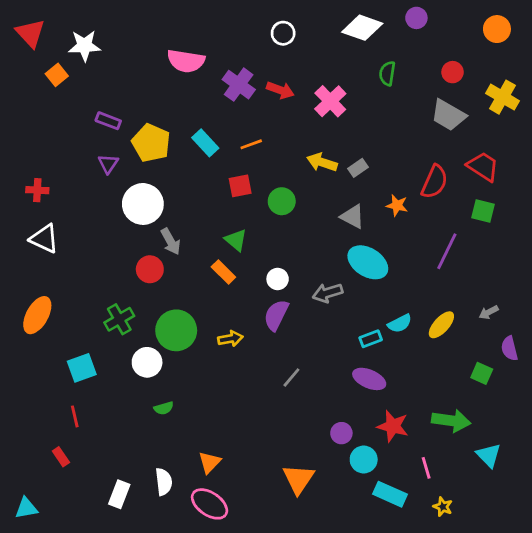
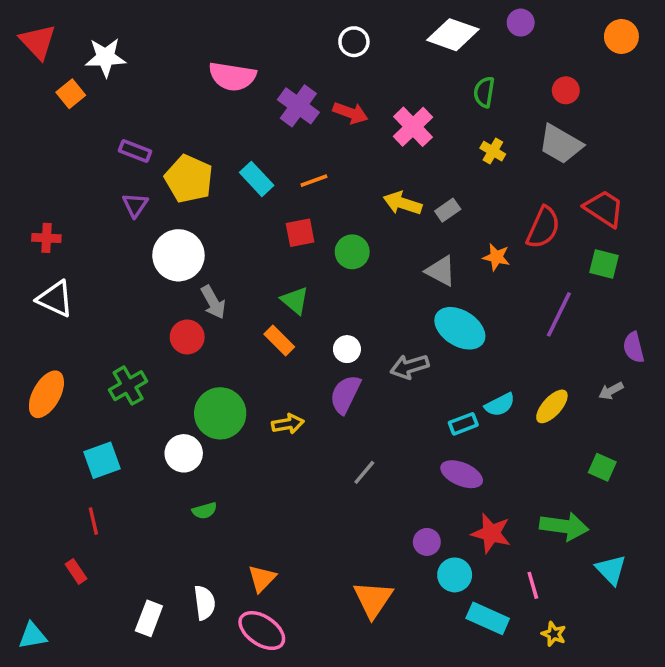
yellow cross: (503, 97) -> (493, 151), moved, size x0.6
green cross: (119, 319) -> (128, 386), moved
purple semicircle: (509, 348) -> (634, 347), moved

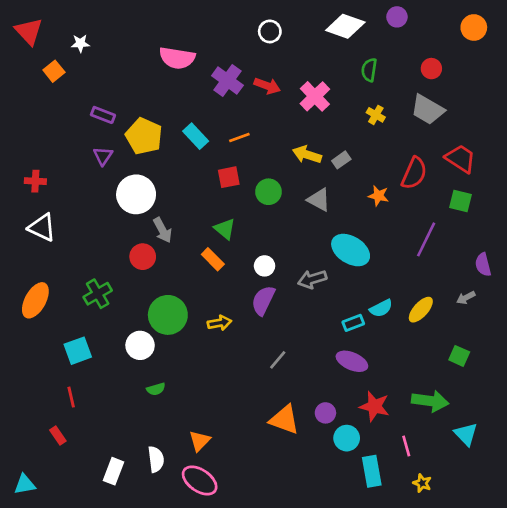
white star: (106, 57) -> (80, 43), size x0.6
gray triangle: (441, 271) -> (319, 200), moved
orange triangle: (373, 599) -> (284, 420), moved, turned -44
cyan rectangle: (488, 618) -> (372, 471), turned 56

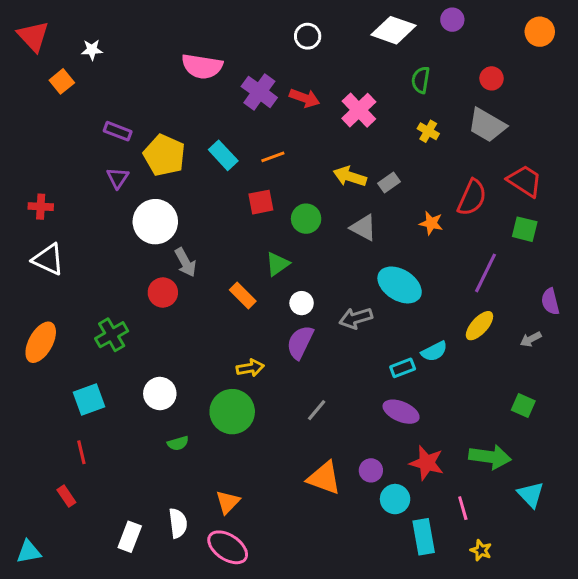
green triangle: (225, 229) -> (277, 264), moved, turned 45
yellow ellipse: (421, 310) -> (479, 326), moved
green circle: (168, 315) -> (232, 412), moved

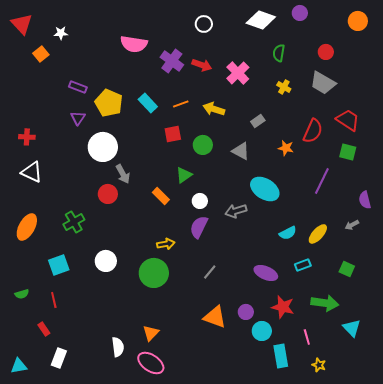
yellow arrow: (350, 176) -> (214, 109), moved
yellow ellipse: (479, 326) -> (318, 234), moved
cyan rectangle: (403, 368) -> (303, 265), moved
green semicircle: (178, 443) -> (22, 294), moved
white rectangle: (130, 537) -> (59, 358), moved

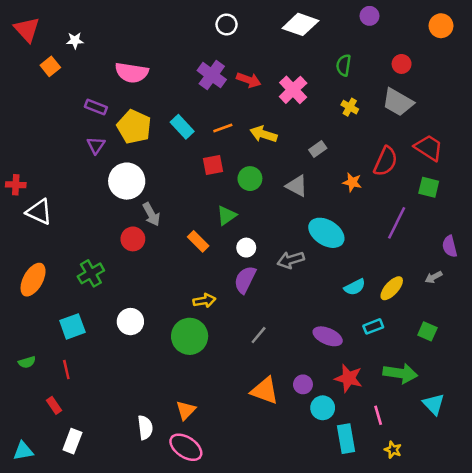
white diamond: (261, 20) -> (300, 24), moved
white circle: (204, 24) -> (227, 24), moved
pink semicircle: (134, 44) -> (132, 73), moved
red cross: (27, 137) -> (16, 185), moved

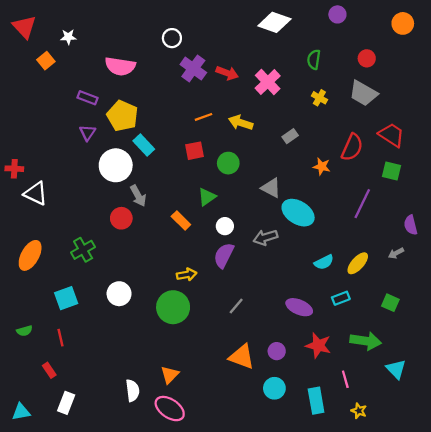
white circle: (227, 24) -> (172, 38), moved
cyan rectangle: (182, 127) -> (144, 145), moved
gray triangle: (297, 186) -> (271, 188), moved
cyan circle: (323, 408) -> (274, 388), moved

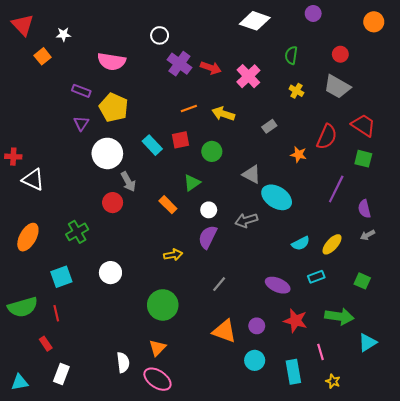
cyan rectangle: (144, 145) -> (152, 145), moved
purple semicircle: (411, 225) -> (364, 209), moved
green circle: (173, 307) -> (163, 305), moved
green semicircle: (24, 331) -> (23, 307), size x2.0
cyan triangle: (396, 369) -> (368, 343), turned 42

